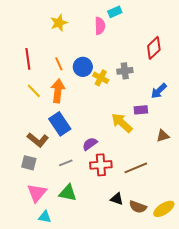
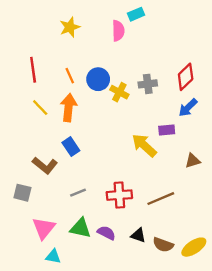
red diamond: (154, 48) -> (186, 77), moved
blue rectangle: (60, 124) -> (71, 147), size x0.7
purple semicircle: (90, 144) -> (106, 233), moved, turned 63
gray square: (29, 163) -> (22, 193), moved

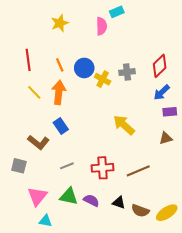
purple rectangle: (167, 130) -> (170, 112), moved

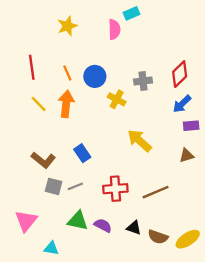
yellow cross: (103, 79) -> (117, 99), moved
blue rectangle: (61, 126) -> (82, 153), moved
gray square: (19, 166) -> (54, 186), moved
pink triangle: (37, 196) -> (26, 221), moved

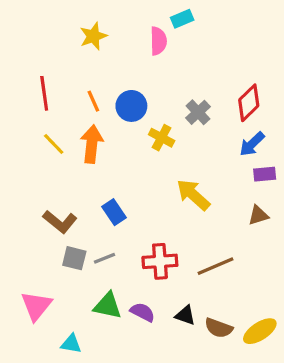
gray cross: (143, 81) -> (198, 112), turned -36

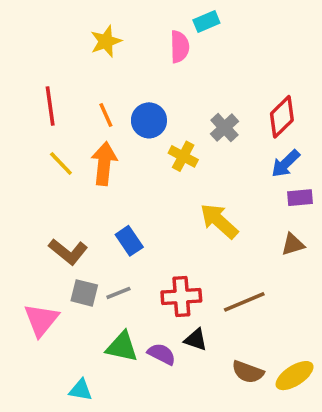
pink triangle: (36, 306) -> (41, 320), moved
black triangle: (185, 315) -> (196, 340), moved

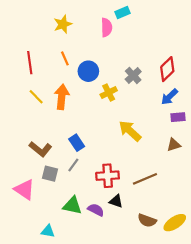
orange line: (106, 115) -> (65, 58), moved
yellow cross: (183, 156) -> (109, 93), turned 35
gray line: (118, 293) -> (73, 165), moved, turned -32
pink triangle: (41, 320) -> (24, 190), turned -35

